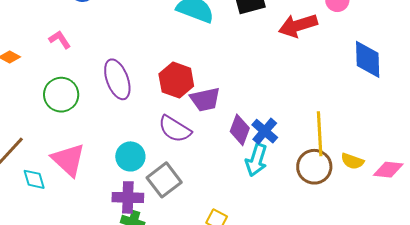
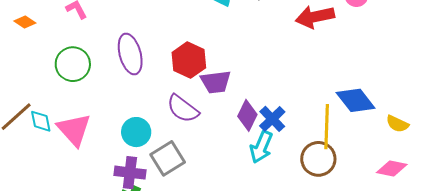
blue diamond: (368, 59) -> (356, 100), moved, turned -42
yellow semicircle: (352, 161) -> (397, 124), moved
cyan diamond: (34, 179) -> (41, 121), moved

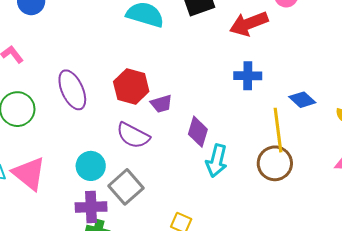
purple trapezoid: (216, 82) -> (161, 104), size x0.7
blue diamond: (356, 100) -> (302, 100), size x0.7
blue cross: (272, 119) -> (248, 76), moved, turned -36

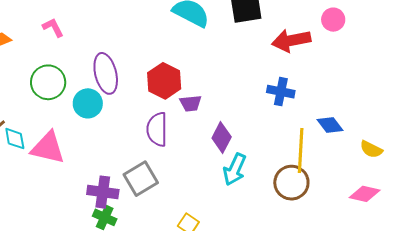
purple semicircle: (133, 135) -> (157, 129), turned 52
cyan circle: (91, 166) -> (88, 103), moved
pink triangle: (29, 174) -> (48, 148), turned -36

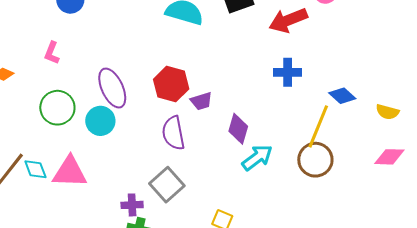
pink L-shape: (53, 27) -> (52, 53), turned -120
yellow line: (301, 150) -> (318, 126), turned 30
cyan arrow: (235, 169) -> (257, 158), turned -140
purple cross: (103, 192) -> (132, 205), size x0.7

